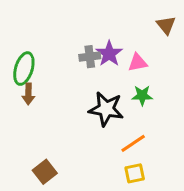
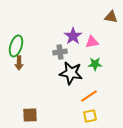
brown triangle: (166, 25) -> (111, 17), turned -40
gray cross: (90, 57) -> (60, 52), moved
brown square: (45, 172) -> (30, 115), turned 35

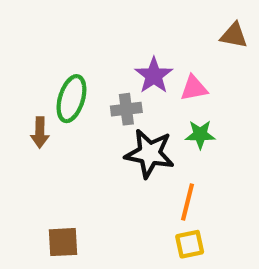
green ellipse: (16, 46) -> (71, 99), moved
orange line: (89, 96) -> (188, 202), turned -42

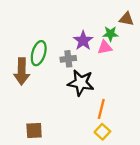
brown arrow: (40, 132) -> (22, 71), size x1.6
green star: (200, 134) -> (110, 34), moved
yellow square: (190, 244) -> (102, 132), turned -35

